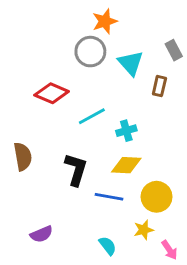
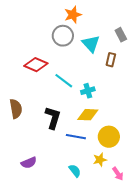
cyan line: (92, 116) -> (64, 81), turned 66

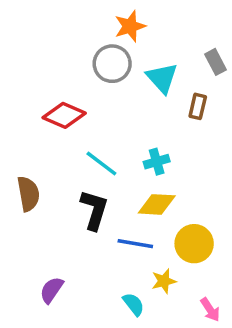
cyan line: (64, 81) -> (101, 163), moved
yellow star: (100, 160) -> (164, 281), moved
purple semicircle: (29, 163) -> (52, 290), turned 147

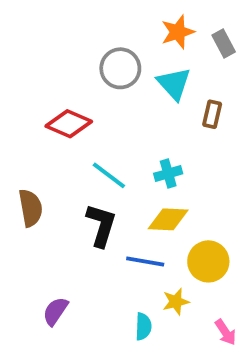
orange star: (130, 26) -> (178, 32), moved
gray rectangle: (215, 62) -> (224, 43), moved
cyan semicircle: (134, 304) -> (143, 326), turned 40

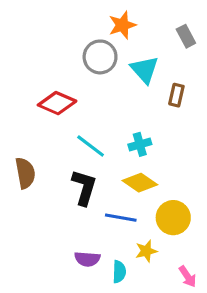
orange star: (178, 32) -> (122, 25), moved
yellow diamond: (168, 219) -> (140, 183), turned 32
purple semicircle: (55, 311) -> (87, 259), moved, turned -120

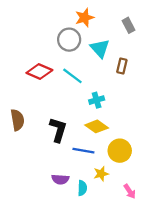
cyan line: (91, 146) -> (72, 76), moved

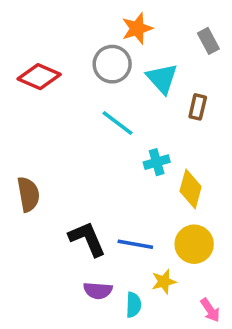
red diamond: (39, 71) -> (39, 77), moved
yellow diamond: (97, 126) -> (191, 189), moved, turned 70
black L-shape: (58, 130) -> (87, 239), moved, turned -40

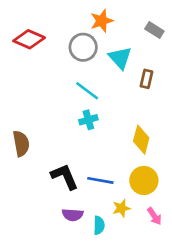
gray rectangle: (208, 41) -> (154, 30), turned -30
red diamond: (39, 77) -> (29, 39), moved
cyan cross: (157, 162) -> (88, 120), moved
pink arrow: (210, 310) -> (154, 216), moved

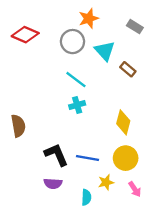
brown rectangle: (146, 79) -> (128, 69), turned -63
purple semicircle: (73, 215) -> (53, 183), moved

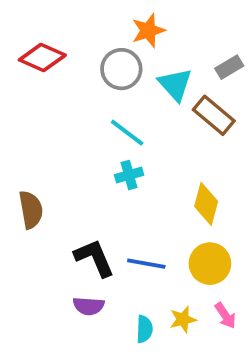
gray rectangle: (135, 27) -> (229, 67), moved, turned -63
brown rectangle: (128, 69) -> (214, 115), size x1.5
yellow star: (106, 182) -> (183, 319), moved

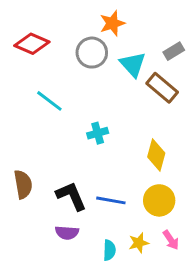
cyan line: (127, 133) -> (49, 101), moved
brown semicircle: (31, 210) -> (23, 184), moved

